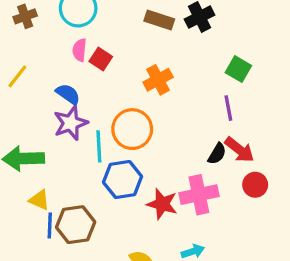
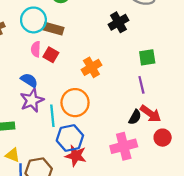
brown rectangle: (159, 20) -> (53, 29), moved
green square: (238, 69) -> (147, 57), turned -36
red star: (162, 204) -> (76, 156), moved

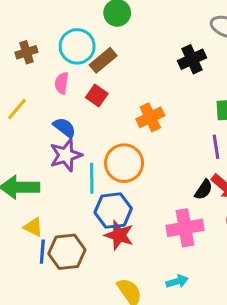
brown rectangle: (53, 29) -> (103, 60), turned -60
pink semicircle: (36, 49) -> (62, 83), moved

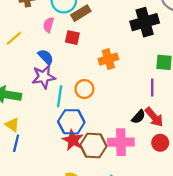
black cross: (192, 59) -> (145, 22), size x1.4
red square: (97, 96) -> (72, 38), turned -32
orange circle: (124, 163) -> (84, 89), size x0.7
brown hexagon: (67, 252) -> (93, 146), moved

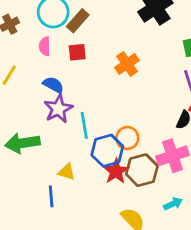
orange circle: (84, 89) -> (127, 138), moved
yellow triangle: (12, 125) -> (67, 172), moved
red star: (73, 140) -> (116, 171), turned 30

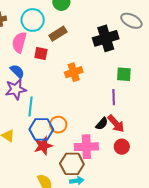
brown rectangle: (78, 21) -> (58, 34), moved
pink semicircle: (45, 46) -> (19, 42), size x1.5
brown hexagon: (142, 170) -> (72, 164), moved

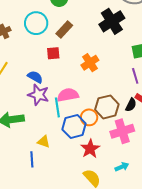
pink semicircle: (19, 42) -> (68, 95), moved, turned 80
purple star: (16, 89) -> (38, 95), turned -30
red star: (43, 146) -> (90, 149), moved
brown hexagon: (72, 164) -> (107, 107), moved

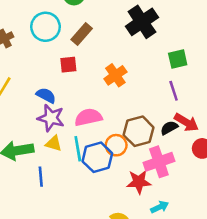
black semicircle: (131, 105) -> (169, 128), turned -144
cyan line: (57, 107) -> (78, 149), moved
yellow triangle: (44, 142) -> (54, 143), moved
red star: (90, 149) -> (139, 182), moved, turned 30
blue line: (32, 159) -> (41, 177), moved

